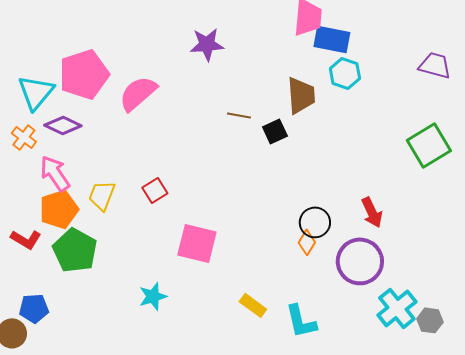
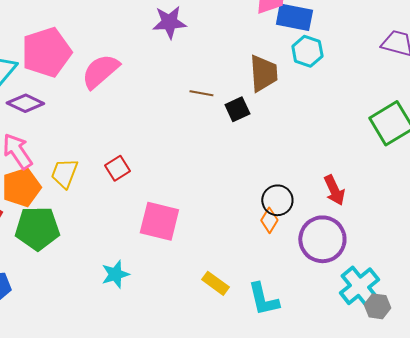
green pentagon: (75, 250) -> (37, 228), turned -30
gray hexagon: (430, 320) -> (377, 306), moved

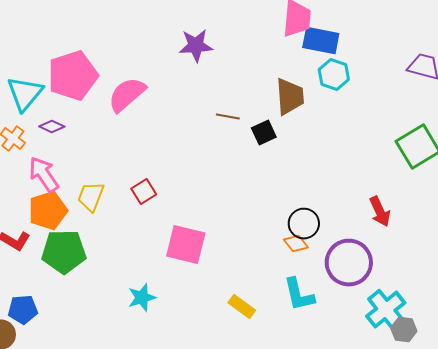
purple diamond: (25, 103) -> (52, 127), size x0.7
red arrow: (334, 190) -> (380, 212), moved
orange diamond: (269, 220) -> (296, 244), turned -70
cyan L-shape: (263, 299) -> (299, 295), moved

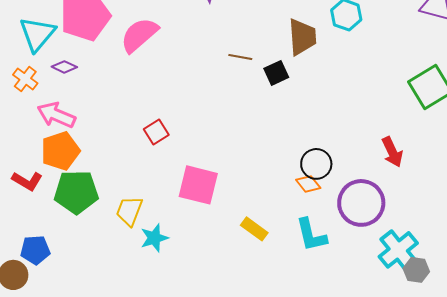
pink arrow: (44, 175) -> (56, 115), turned -33
yellow trapezoid: (91, 197) -> (129, 211), moved
yellow rectangle: (242, 307) -> (254, 229), moved

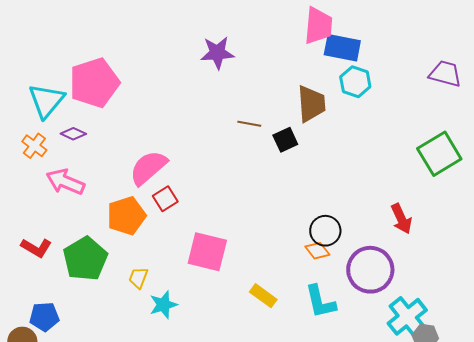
pink semicircle: (139, 35) -> (148, 168), moved
orange pentagon: (60, 151) -> (126, 216), moved
green pentagon: (76, 192) -> (85, 259), turned -30
yellow trapezoid: (129, 211) -> (138, 278), size x0.7

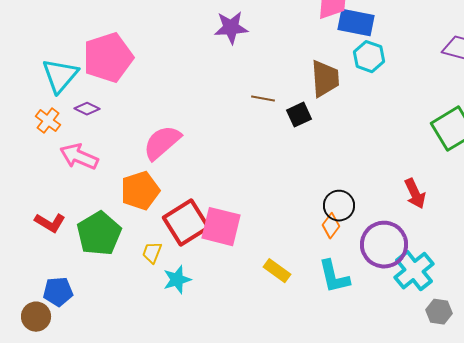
red square: (165, 199) -> (186, 223), moved, size x1.8
orange diamond: (317, 251) -> (331, 226), turned 75
cyan cross: (407, 317) -> (414, 271), moved

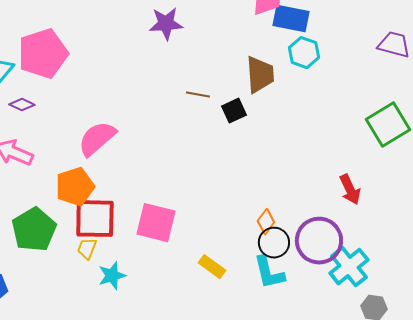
black circle: (339, 206) -> (274, 243), moved
red square: (186, 223) -> (95, 219), moved, turned 33

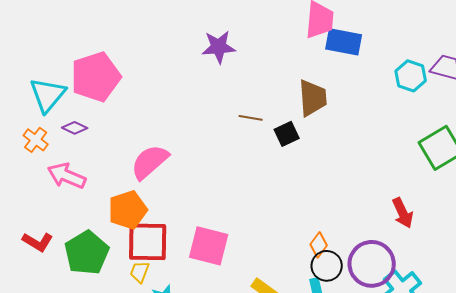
cyan hexagon: (304, 53) -> (411, 76), moved

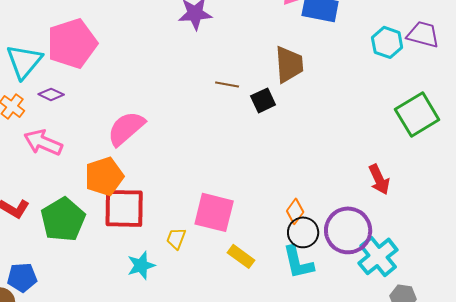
pink square: (209, 246) -> (214, 212), moved
yellow trapezoid: (140, 272) -> (176, 238), moved

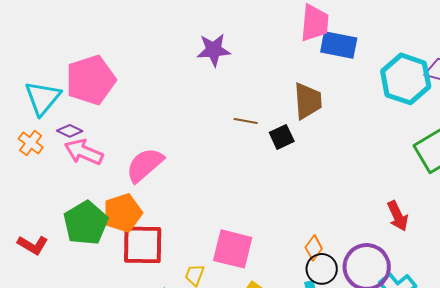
cyan hexagon: (387, 42) -> (406, 79), size x1.6
pink arrow: (43, 142) -> (84, 152), moved
green pentagon: (63, 219) -> (86, 223), moved

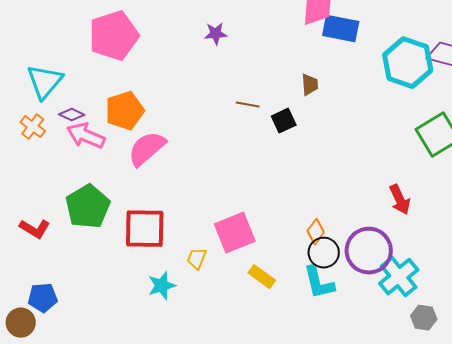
purple star: (214, 50) -> (216, 34), size x0.7
pink pentagon: (91, 80) -> (114, 36), moved
brown trapezoid: (308, 101) -> (310, 85), size x0.6
orange pentagon: (123, 213) -> (125, 111), moved
pink square: (233, 249) -> (235, 233), turned -36

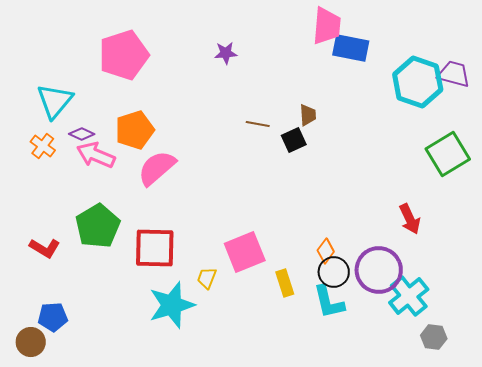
brown trapezoid: (310, 85) -> (308, 115), moved
yellow rectangle: (262, 277) -> (285, 283), moved, turned 36
cyan star: (162, 286) -> (172, 305), size x1.6

